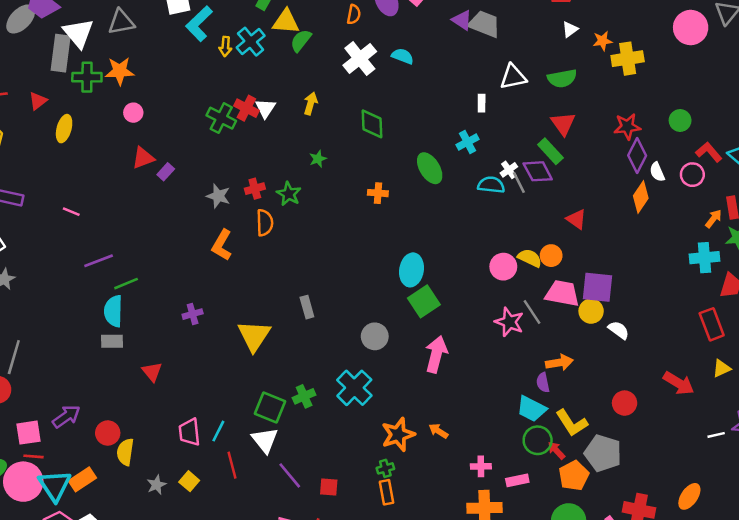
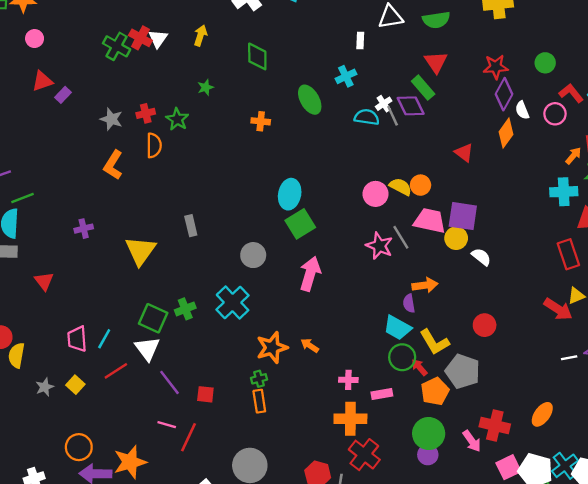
red triangle: (576, 219) -> (464, 153), moved
red arrow: (679, 383) -> (558, 309), moved
red line: (232, 465) -> (116, 371), turned 70

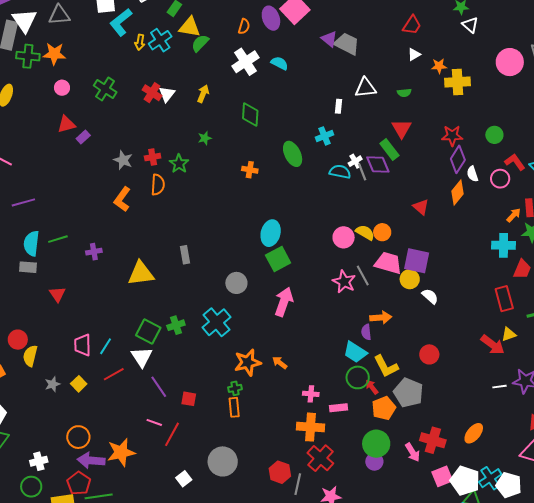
green semicircle: (436, 20) -> (404, 93), size x0.6
green cross: (117, 46) -> (105, 89), moved
green line: (23, 198) -> (58, 239), moved
yellow triangle: (140, 251) -> (141, 273), turned 44

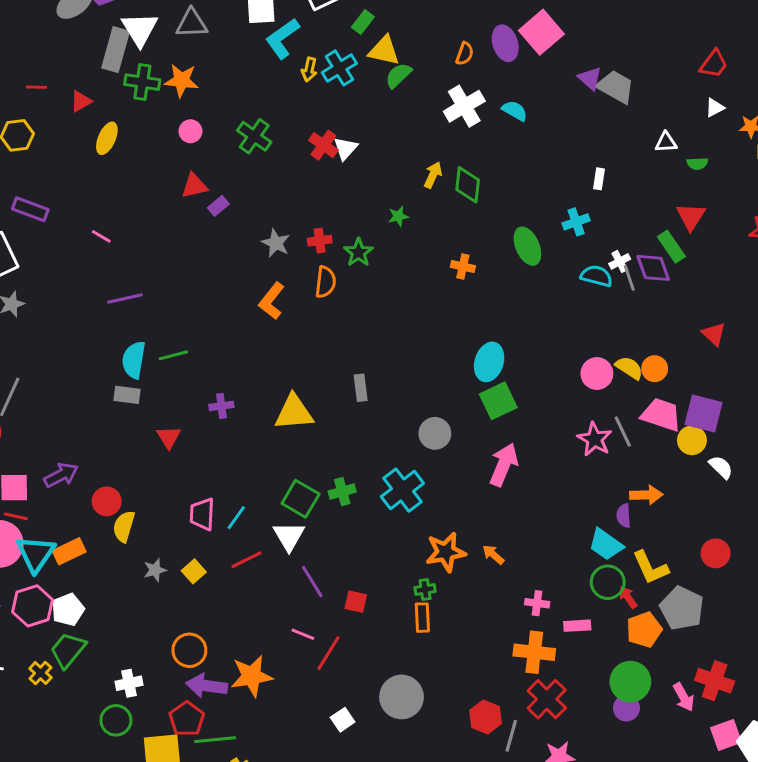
white triangle: (365, 88) -> (666, 142), moved, size x0.7
yellow arrow: (203, 94) -> (433, 175), moved
purple cross: (94, 252) -> (221, 406), moved

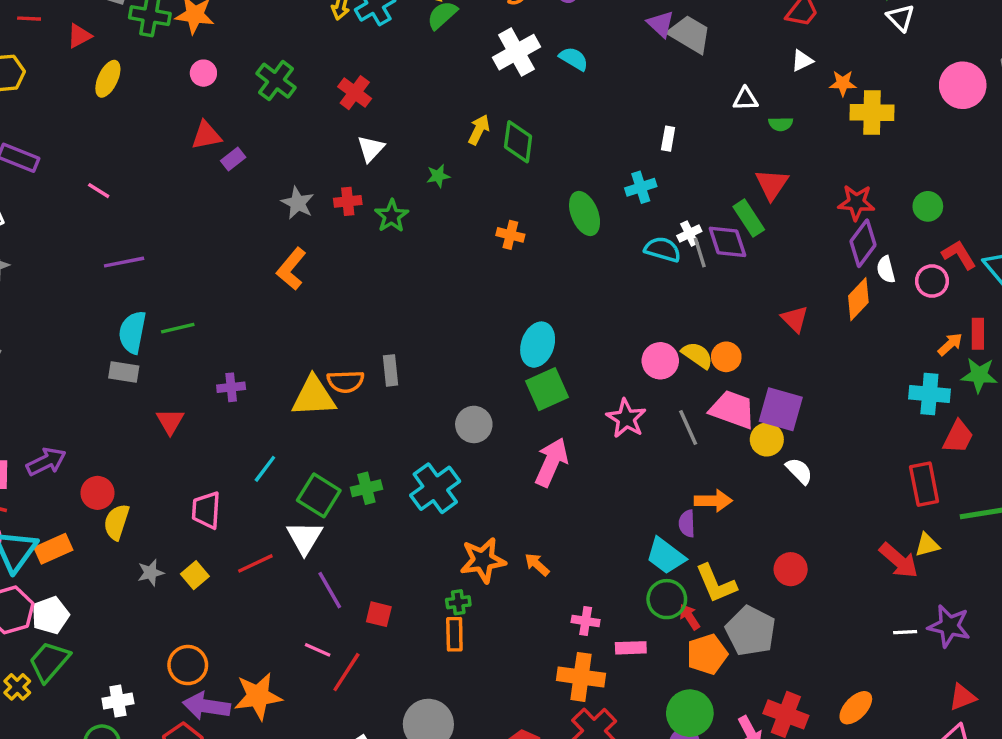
white triangle: (345, 148) -> (371, 149), moved
orange semicircle: (325, 282) -> (346, 381), moved, turned 80
pink star: (595, 439) -> (626, 418), moved
cyan line: (236, 518) -> (265, 469), moved

